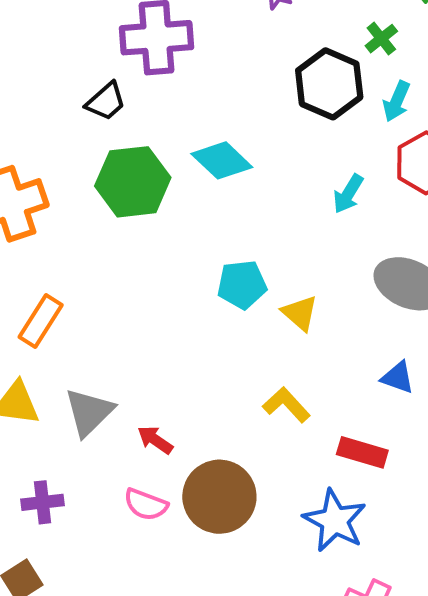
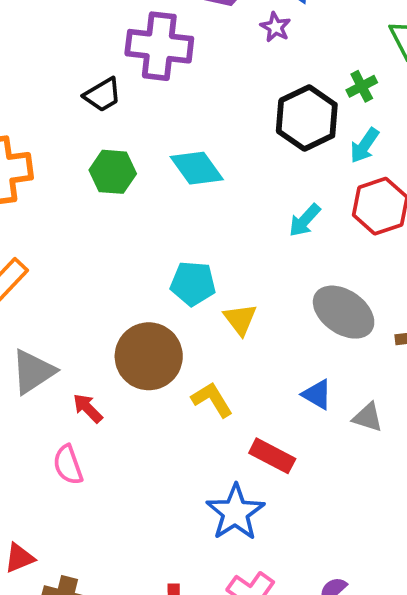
green hexagon: (133, 182) -> (113, 172), size x0.7
brown circle: (219, 497) -> (149, 356), moved
pink semicircle: (146, 505) -> (68, 465), turned 39

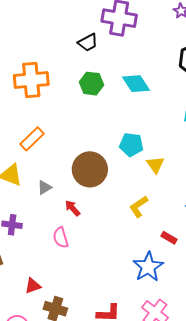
brown circle: (149, 356) -> (90, 169), moved
gray triangle: (33, 372) -> (44, 187), size x0.6
yellow L-shape: (212, 400) -> (139, 207), turned -95
red rectangle: (272, 456) -> (169, 238), size x0.7

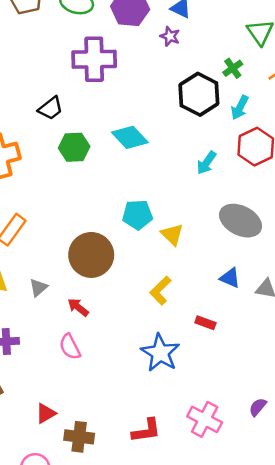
black trapezoid: (88, 42) -> (51, 108), moved
blue star: (148, 267) -> (160, 353), moved

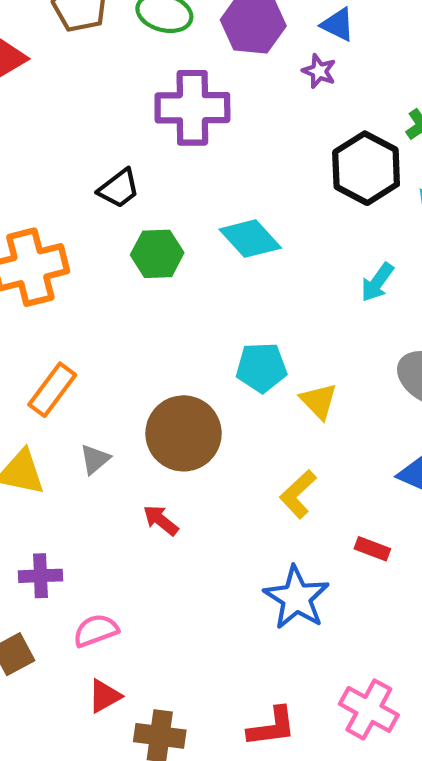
gray triangle: (38, 288) -> (95, 459), moved
pink semicircle: (70, 347) -> (96, 631), moved, turned 96

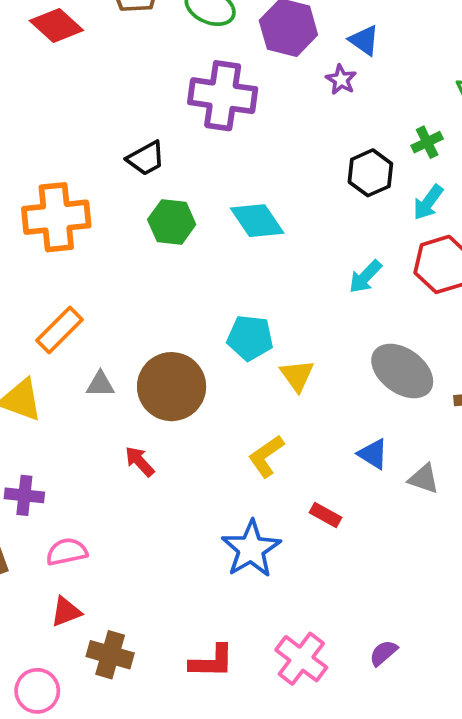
black hexagon: (366, 168) -> (370, 173), size x0.7
gray triangle: (95, 459) -> (100, 384), moved, turned 32

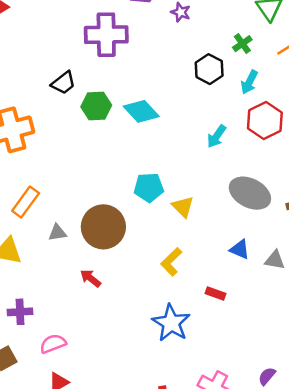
green hexagon: (172, 222) -> (96, 106), moved

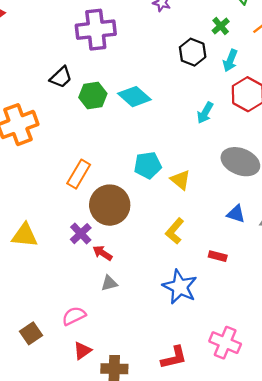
orange rectangle: (26, 202) -> (79, 174), moved
gray triangle: (57, 233) -> (109, 283), moved
purple cross: (20, 312) -> (81, 234), moved, turned -35

